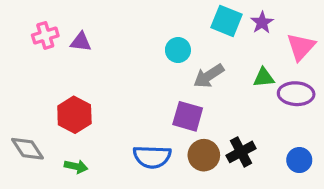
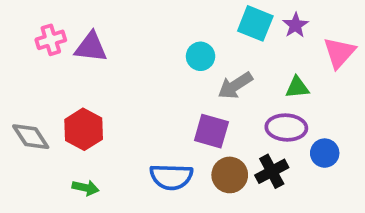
purple triangle: (81, 42) -> (91, 47), size x1.4
purple ellipse: (296, 94) -> (286, 127), moved
gray diamond: (28, 149) -> (31, 137), moved
blue circle: (299, 160) -> (325, 153), moved

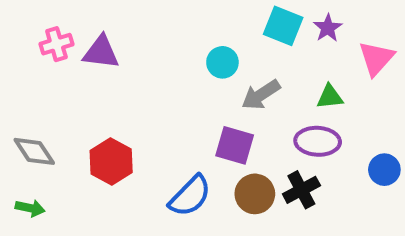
red hexagon: (84, 129) -> (111, 162), moved
blue circle: (325, 153) -> (384, 170), moved
blue semicircle: (171, 177) -> (190, 196), turned -48
green arrow: (85, 188) -> (30, 208), moved

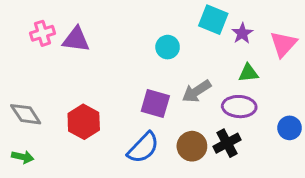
purple star: (328, 28) -> (242, 33), moved
gray arrow: (261, 95) -> (197, 91), moved
purple square: (235, 145) -> (155, 103), moved

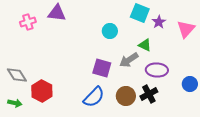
purple triangle: (76, 39) -> (57, 13), moved
green triangle: (248, 73) -> (145, 45), moved, turned 32
red hexagon: (84, 122) -> (42, 91), moved

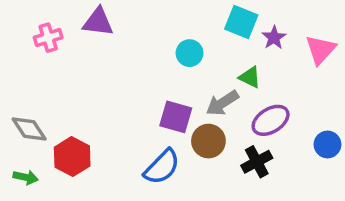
purple ellipse: (157, 70) -> (271, 120), turned -35
brown circle: (126, 96) -> (208, 141), moved

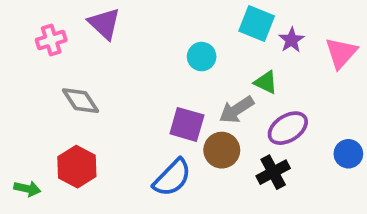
purple triangle: (98, 22) -> (104, 24), turned 36
gray diamond: (29, 129) -> (80, 101), moved

